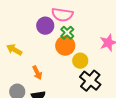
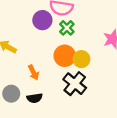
orange circle: (65, 46) -> (65, 56), moved
black cross: (90, 81) -> (75, 84), moved

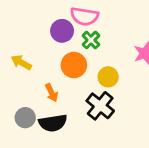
orange circle: (65, 56) -> (74, 65), moved
black semicircle: (35, 98) -> (53, 123), size x1.5

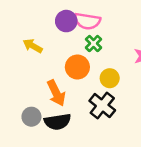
purple circle: (62, 31) -> (66, 21), moved
yellow arrow: (21, 62) -> (33, 46), moved
orange arrow: (52, 93) -> (56, 93), size x1.5

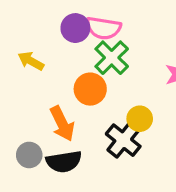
green cross: (94, 43) -> (112, 58), size x1.5
yellow circle: (110, 78) -> (140, 119), moved

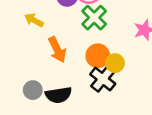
orange circle: (90, 89) -> (98, 56), moved
orange arrow: (62, 124) -> (57, 50), moved

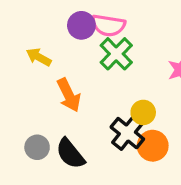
orange circle: (98, 56) -> (153, 146), moved
black semicircle: (59, 95) -> (70, 154), turned 60

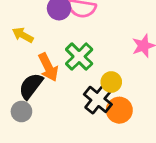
green cross: (116, 54) -> (79, 57), moved
black semicircle: (70, 154) -> (31, 86), moved, turned 76

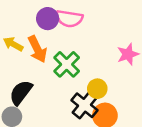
orange arrow: (48, 67) -> (37, 49), moved

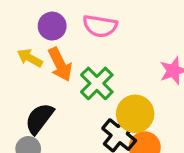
purple circle: (48, 19) -> (52, 26), moved
yellow circle: (97, 89) -> (135, 114), size x1.5

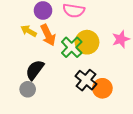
yellow circle: (135, 114) -> (87, 42), moved

